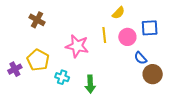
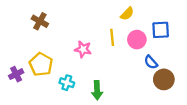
pink star: (77, 46) -> (83, 49), size x0.7

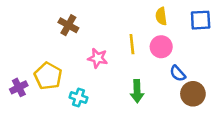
yellow semicircle: (127, 14) -> (161, 16), moved, turned 128
brown cross: (40, 21) -> (68, 25), moved
blue square: (161, 30) -> (201, 20), moved
green arrow: (97, 90) -> (137, 91), moved

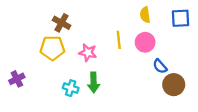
yellow pentagon: (48, 76) -> (52, 48), moved, turned -30
green arrow: (137, 91) -> (94, 82), moved

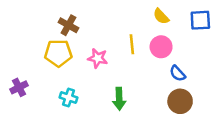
yellow semicircle: (145, 15) -> (161, 16), turned -35
green arrow: (94, 82) -> (119, 99), moved
brown circle: (174, 85) -> (180, 101), moved
cyan cross: (71, 88) -> (68, 98), moved

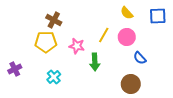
yellow line: (132, 44) -> (104, 35), turned 35
cyan cross: (68, 98) -> (54, 77), turned 32
green arrow: (119, 99) -> (95, 62), moved
brown circle: (180, 101) -> (131, 84), moved

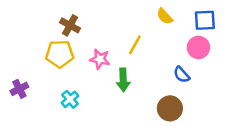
pink circle: (127, 37) -> (198, 47), moved

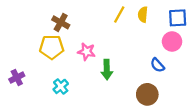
yellow semicircle: (165, 16) -> (143, 15), turned 48
yellow line: (135, 45) -> (119, 15), moved

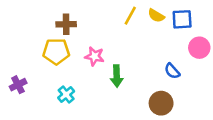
yellow semicircle: (143, 15) -> (156, 16), turned -64
blue square: (178, 18) -> (182, 19), moved
brown cross: (61, 22) -> (66, 24), turned -30
pink circle: (172, 42) -> (199, 48), moved

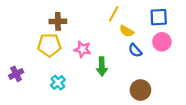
yellow semicircle: (156, 16) -> (127, 31), moved
pink circle: (199, 48) -> (162, 42), moved
blue semicircle: (172, 71) -> (135, 50), moved

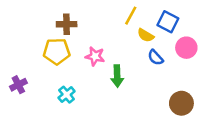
blue square: (159, 17) -> (168, 22), moved, turned 30
brown circle: (140, 90) -> (181, 103), moved

